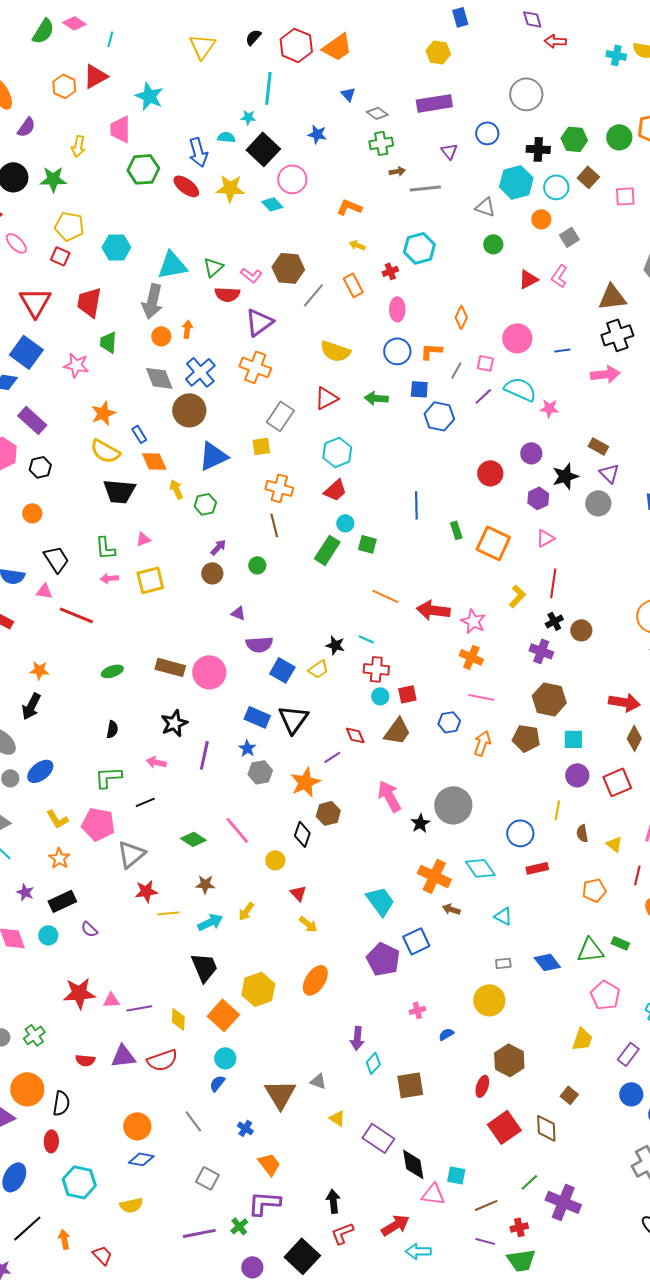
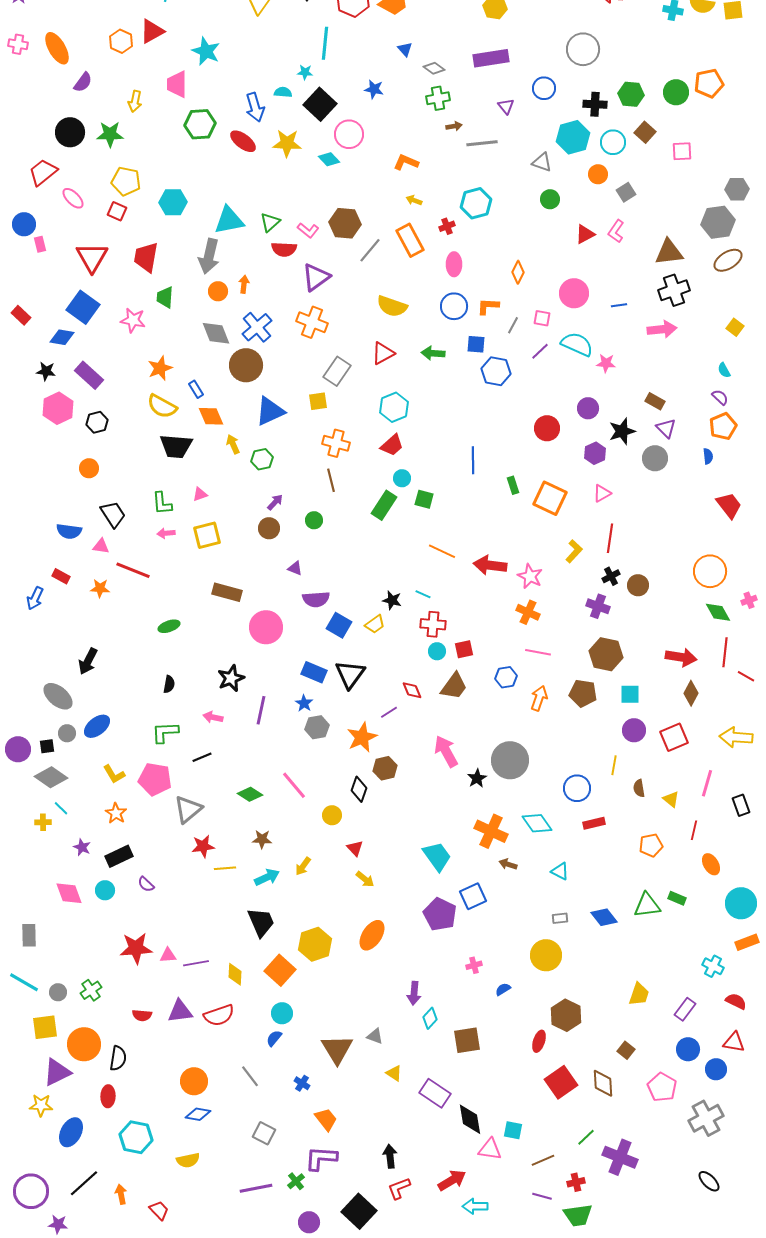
orange rectangle: (353, 285) -> (410, 240), size x1.4
brown rectangle: (170, 667) -> (227, 592), moved
orange star: (39, 670) -> (100, 588), moved
pink pentagon: (605, 995) -> (662, 1087), moved

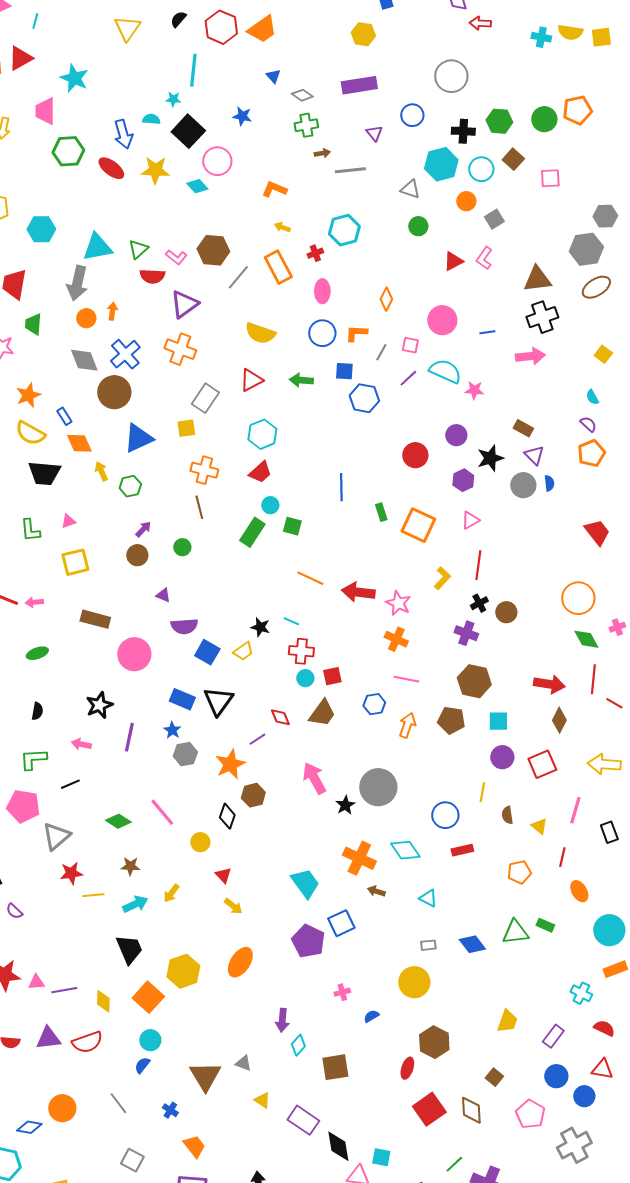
blue semicircle: (708, 456) -> (549, 483), moved
pink arrow: (166, 533) -> (34, 602), moved
blue diamond: (198, 1114) -> (29, 1127), moved

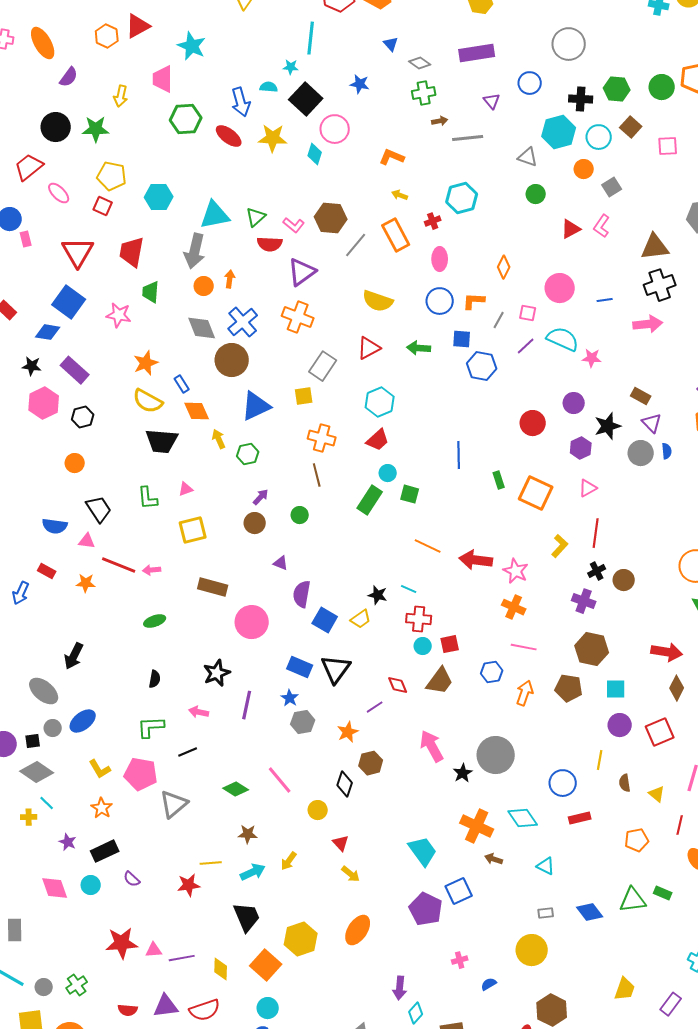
cyan diamond: (197, 186) -> (315, 154), turned 60
purple semicircle: (184, 626) -> (302, 594), turned 104
orange star: (230, 764) -> (348, 732), size x0.7
red star: (71, 873) -> (189, 885), moved

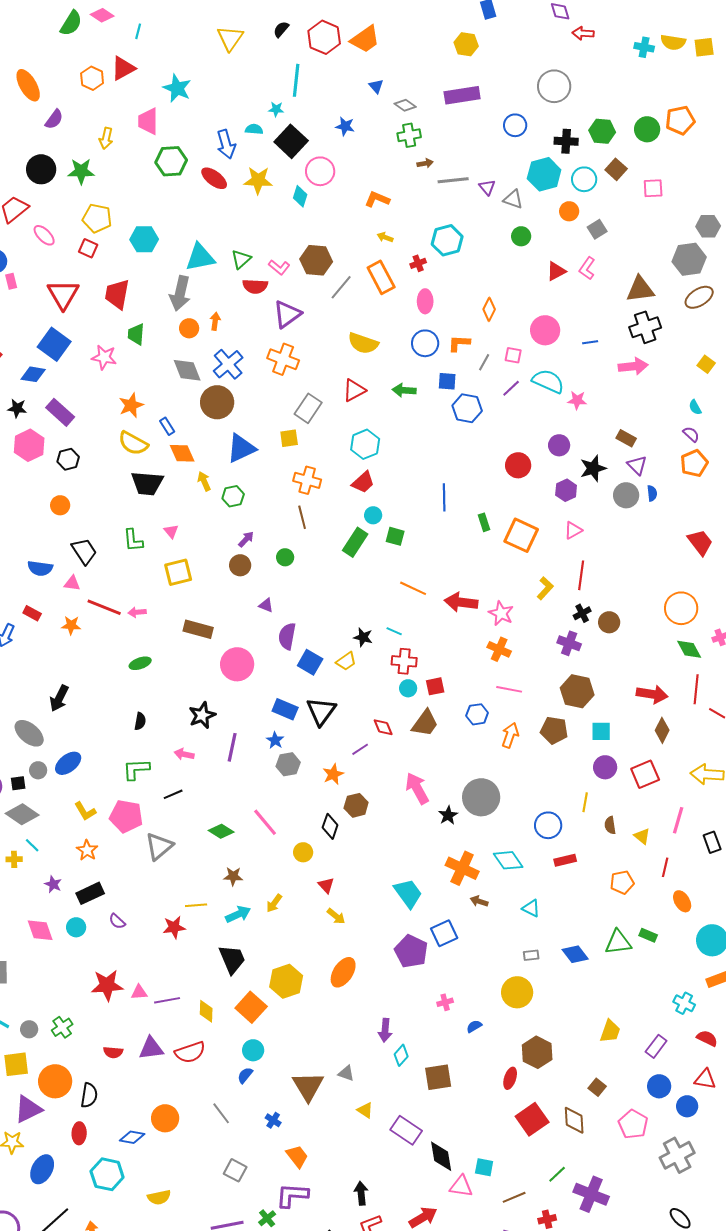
purple triangle: (492, 101) -> (487, 187), moved
pink triangle: (186, 489) -> (171, 531), turned -49

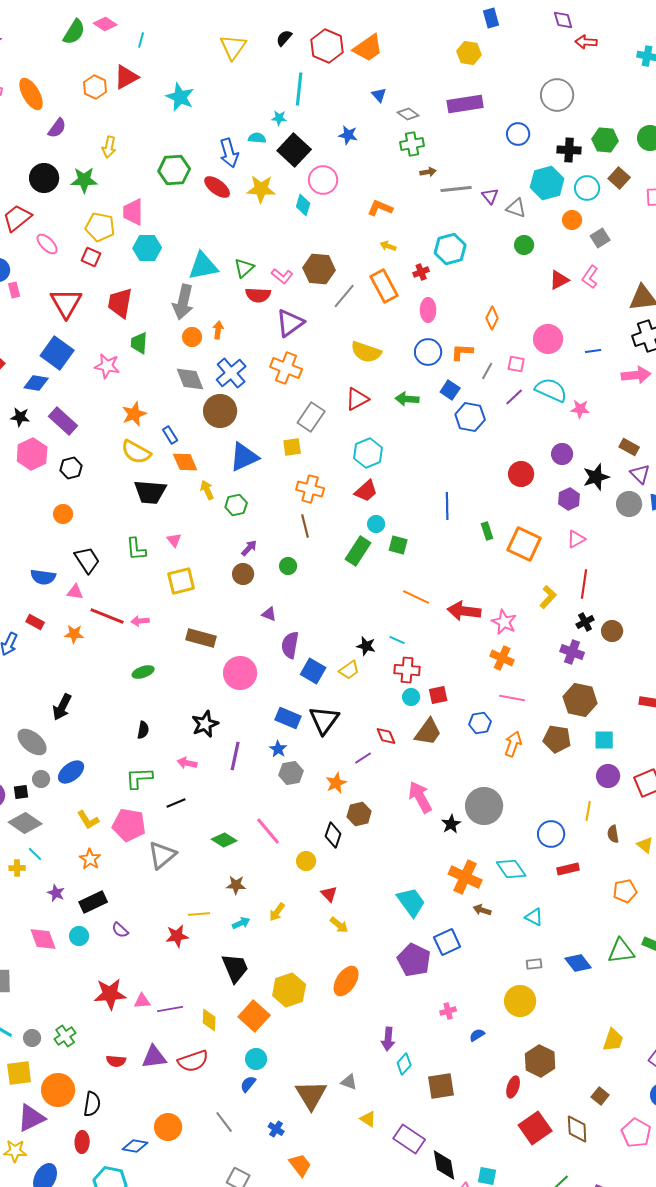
pink trapezoid: (148, 121) -> (133, 212), moved
blue square: (447, 381) -> (450, 390), turned 30
cyan arrow: (238, 914) -> (241, 923), size x0.7

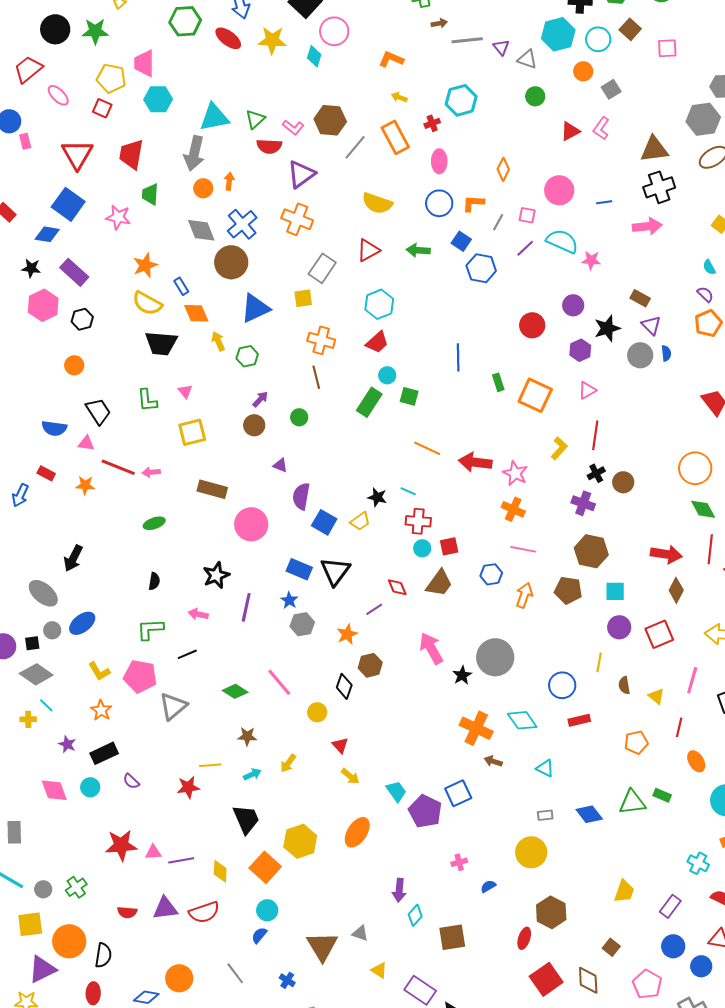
cyan trapezoid: (411, 902) -> (396, 791), moved, size x0.7

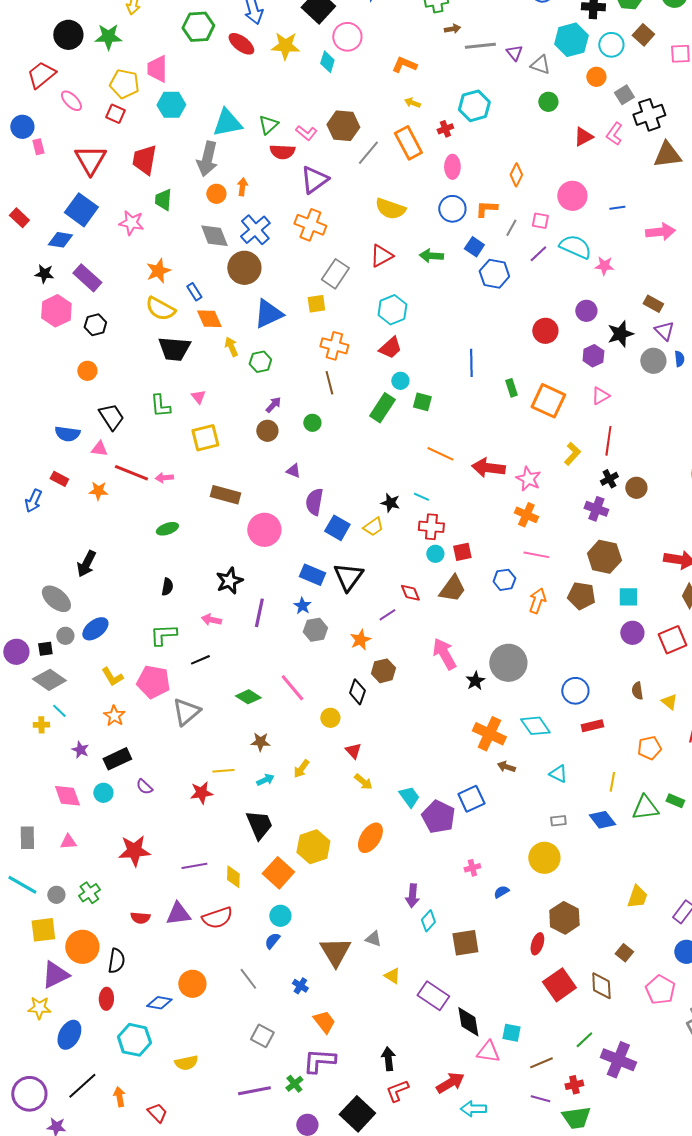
black cross: (659, 187) -> (649, 115), moved
yellow line: (599, 662) -> (612, 782), moved
pink triangle: (153, 852) -> (68, 842), moved

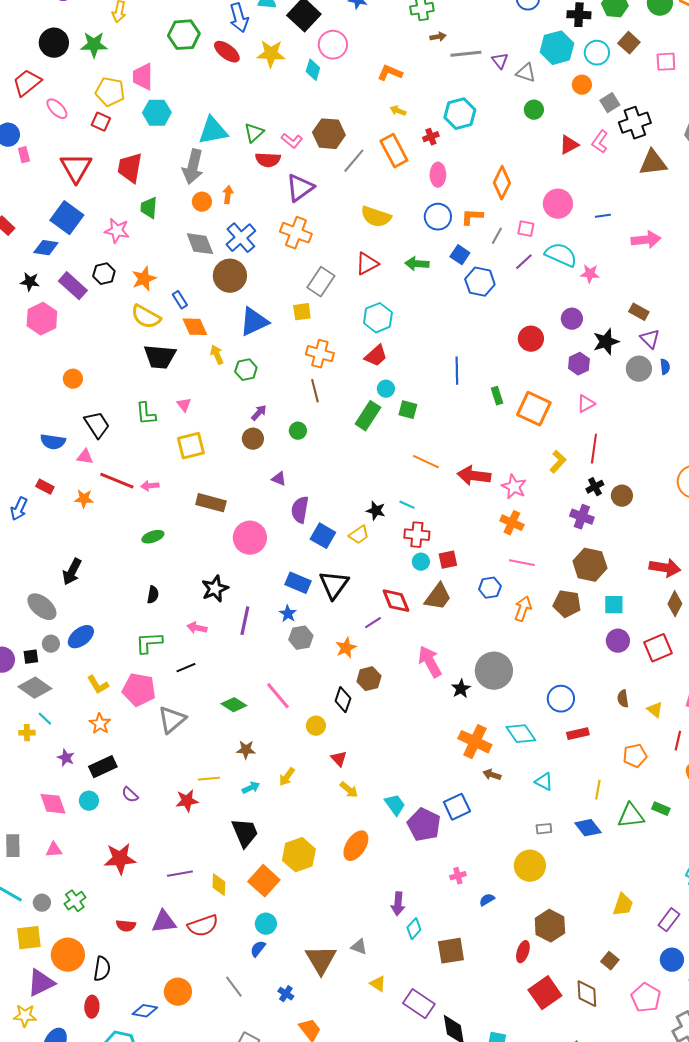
orange diamond: (516, 175) -> (502, 183), size x1.4
black hexagon: (95, 325) -> (104, 274), moved
red diamond: (410, 593) -> (396, 601), size x1.4

